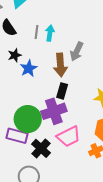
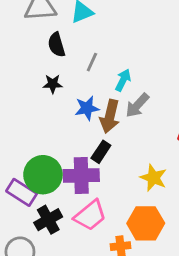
cyan arrow: (50, 33) -> (123, 80), moved
blue star: (29, 68) -> (87, 108), moved
pink trapezoid: (69, 136) -> (90, 215), turned -30

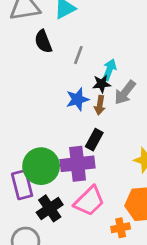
black star: (53, 84) -> (102, 84), moved
brown arrow: (110, 116) -> (100, 105), size x0.6
purple rectangle: (22, 192) -> (22, 185), turned 48

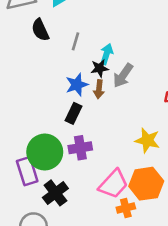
black rectangle: (94, 140) -> (73, 113), moved
purple cross: (78, 164) -> (80, 148), size x0.7
pink trapezoid: (89, 201) -> (113, 184), moved

